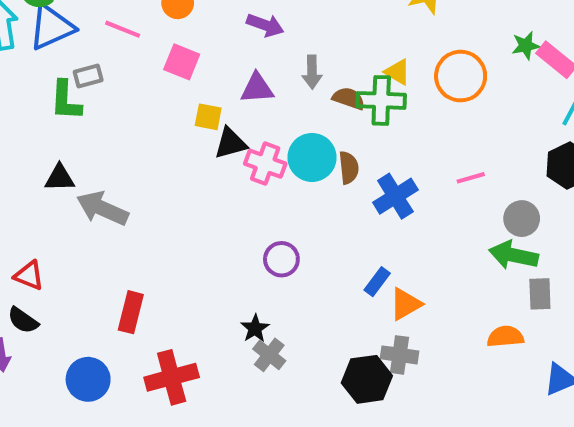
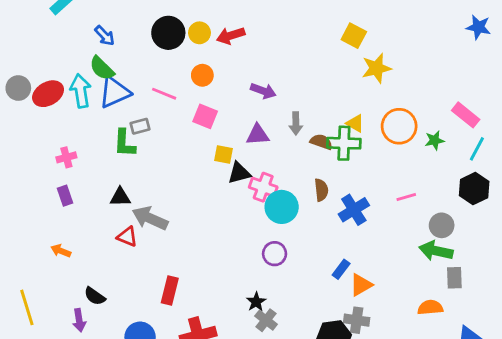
green star: (526, 46) -> (435, 140), moved
cyan circle: (312, 157) -> (282, 207), moved
red triangle: (29, 276) -> (127, 237), moved

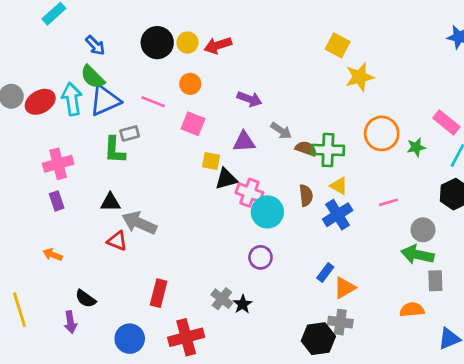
gray arrow: (296, 123) -> (281, 131), turned -55
yellow triangle: (355, 123) -> (339, 186), moved
pink cross: (66, 157) -> (58, 164), size x1.5
gray cross: (266, 320) -> (222, 299), moved

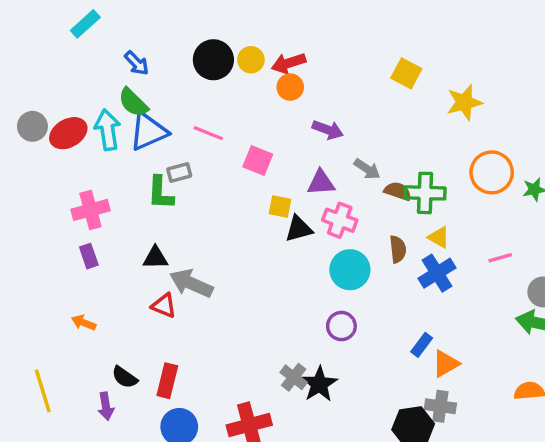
yellow square: (338, 45) -> (406, 73), moved
orange circle: (190, 84) -> (290, 87), moved
pink cross: (249, 193) -> (340, 220), moved
red rectangle: (159, 293) -> (167, 381), moved
black star: (243, 304) -> (319, 384), size x1.5

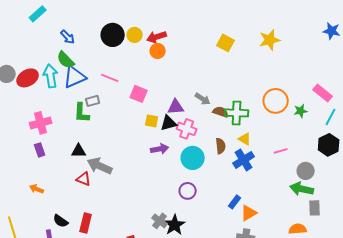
yellow star: (464, 102) -> (270, 40), moved
purple arrow: (328, 130) -> (160, 149), moved, turned -30
black triangle: (299, 229) -> (169, 123), moved

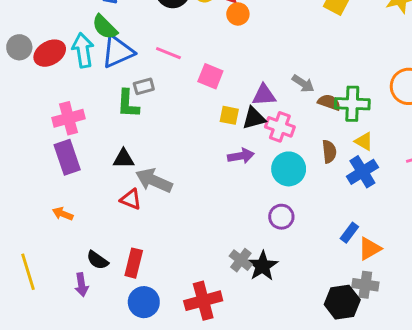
purple rectangle: (40, 150) -> (67, 157), size x1.6

